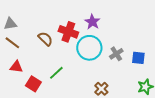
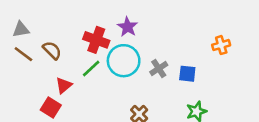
brown semicircle: (45, 39) -> (52, 50), moved
red triangle: (16, 67) -> (64, 85), moved, turned -48
green line: (56, 73) -> (91, 68), moved

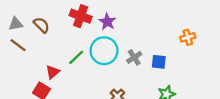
red cross: (96, 40) -> (81, 16), moved
brown semicircle: (52, 50) -> (41, 25), moved

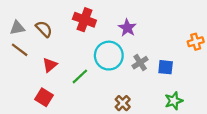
purple star: (107, 22) -> (127, 28), moved
green line: (76, 57) -> (80, 76), moved
red triangle: (53, 72) -> (50, 65), moved

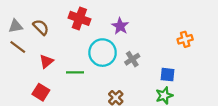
blue square: (166, 67) -> (168, 75), moved
green line: (80, 76) -> (75, 72), turned 42

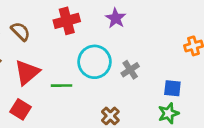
red cross: (79, 18) -> (67, 21), turned -35
purple star: (120, 26) -> (116, 18), moved
red triangle: (46, 61) -> (27, 72), size x1.5

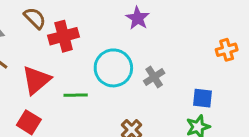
red cross: (67, 21) -> (64, 36), moved
brown semicircle: (21, 31) -> (35, 18), moved

